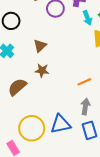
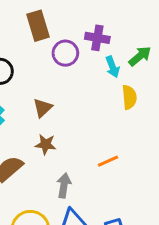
gray arrow: (85, 107) -> (64, 185), moved

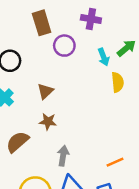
purple cross: (97, 38) -> (91, 19), moved
orange line: (108, 161) -> (115, 162), moved

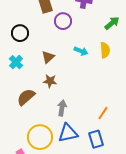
cyan arrow: (104, 57) -> (81, 51), moved, turned -48
orange line: (115, 162) -> (103, 113), turned -32

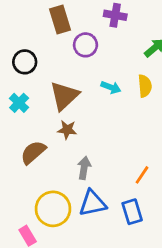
brown triangle: (48, 57) -> (64, 96), size x1.6

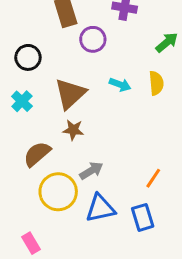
gray arrow: (84, 168) -> (91, 171), turned 50
yellow circle: (53, 209) -> (58, 192), moved

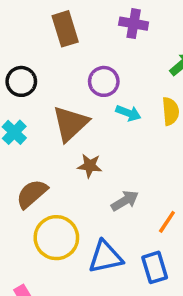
purple circle: (93, 39) -> (104, 81), moved
brown star: (73, 130) -> (90, 166), moved
gray arrow: (91, 171) -> (125, 201), moved

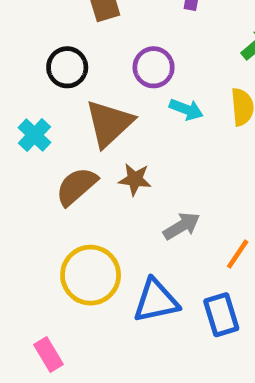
black circle: (21, 81) -> (67, 67), moved
brown semicircle: (32, 194) -> (77, 186), moved

